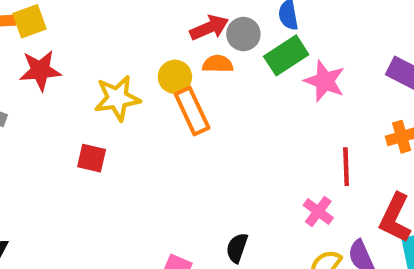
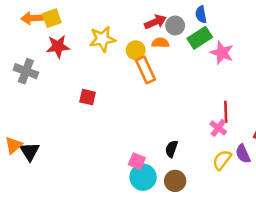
yellow star: (117, 98) -> (102, 39), moved
red line: (346, 167) -> (226, 112), moved

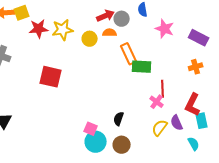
green rectangle: (200, 38) -> (142, 67), moved, turned 36
red star: (58, 46) -> (39, 29), moved
pink star: (222, 53) -> (165, 29), moved
orange rectangle: (146, 70) -> (129, 54), moved
red square: (88, 97) -> (51, 77), size x1.6

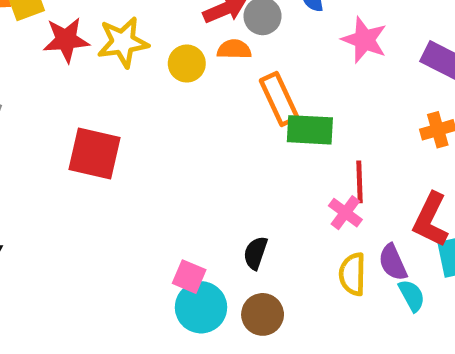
yellow semicircle: (160, 128) -> (352, 274), turned -36
cyan semicircle: (194, 144) -> (412, 296), moved

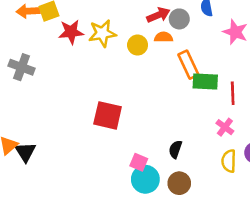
red square: (94, 153) -> (108, 115), moved
red line: (360, 182) -> (233, 93), moved

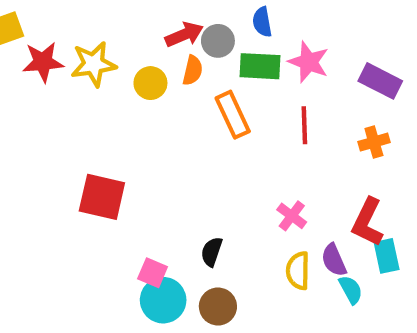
orange semicircle: (164, 37) -> (193, 70), turned 102
green rectangle: (205, 82) -> (260, 66), moved
red line: (233, 93) -> (304, 125), moved

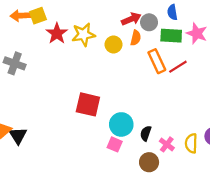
red star: (43, 62) -> (57, 33), turned -30
red line: (304, 125) -> (178, 67), moved, turned 60
pink cross: (292, 216) -> (167, 144), moved
cyan circle: (163, 300) -> (121, 124), moved

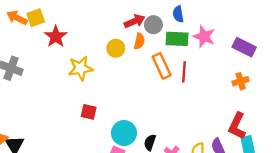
orange arrow: (20, 16) -> (17, 18), turned 30
yellow star: (84, 35) -> (80, 68), moved
red line: (178, 67) -> (184, 72), turned -54
red square: (88, 104) -> (89, 112), size x0.6

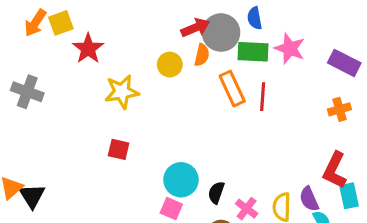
orange arrow: (17, 18) -> (35, 23), turned -84
gray circle: (153, 25) -> (221, 33), size x1.5
red square: (89, 112) -> (119, 149), moved

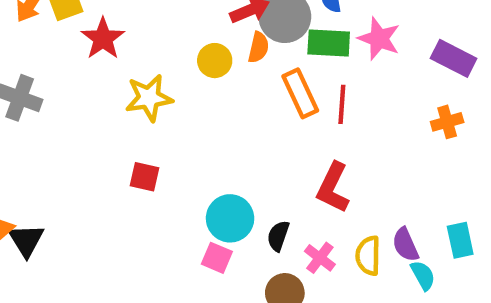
red L-shape: (335, 170) -> (333, 188), moved

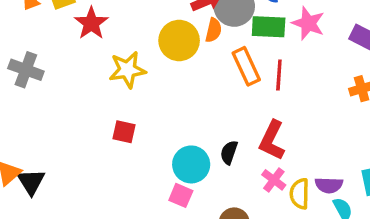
yellow circle: (215, 61) -> (179, 41), size x1.5
black semicircle: (278, 236) -> (229, 152), moved
purple semicircle: (405, 245) -> (329, 185), turned -64
pink cross: (320, 258) -> (274, 180), moved

